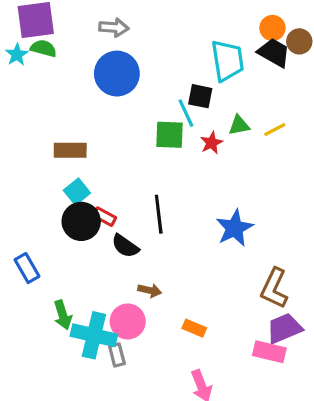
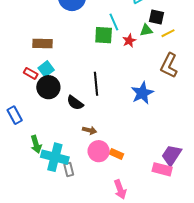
black square: (200, 96) -> (156, 17), moved
red rectangle: (104, 217) -> (31, 73), moved
brown L-shape: (274, 288) -> (169, 65), moved
pink circle: (128, 321) -> (99, 151), moved
purple trapezoid: (284, 328) -> (172, 155), turned -35

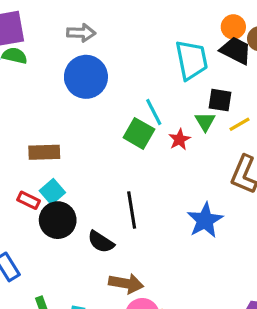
green triangle: (146, 30) -> (205, 122), turned -48
green square: (104, 35) -> (139, 133), turned 30
brown arrow: (90, 130) -> (126, 283), size x1.5

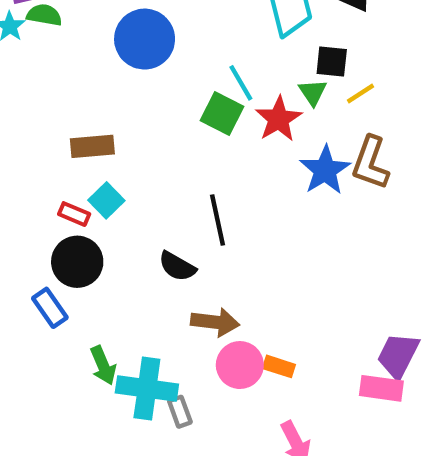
red star: (179, 139) -> (279, 119), size x1.5
black circle: (58, 220) -> (77, 262), moved
blue star: (205, 220) -> (325, 170), moved

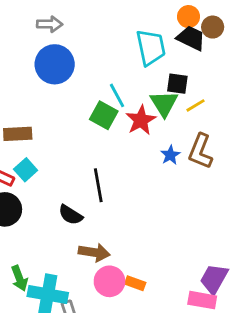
green triangle: (313, 92) -> (164, 103), size x1.5
blue star: (325, 170) -> (170, 155), size x0.6

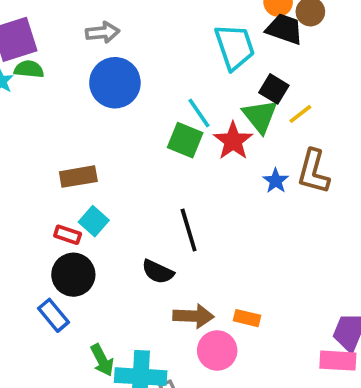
black square: (177, 84) -> (274, 89), turned 30
orange rectangle: (135, 283) -> (247, 318), moved

